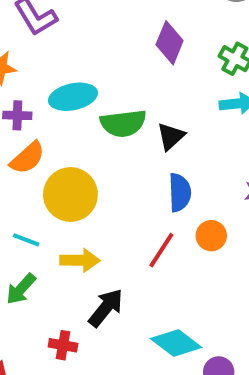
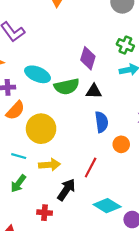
purple diamond: (170, 43) -> (88, 58), moved
cyan ellipse: (73, 97) -> (37, 74), turned 40
black triangle: (171, 136) -> (94, 91), turned 49
red line: (161, 250) -> (91, 167), moved

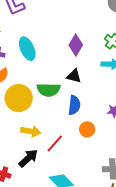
cyan ellipse: (37, 74) -> (27, 49), turned 30
green semicircle: (67, 87) -> (49, 90), moved
yellow arrow: (50, 165) -> (31, 131), moved

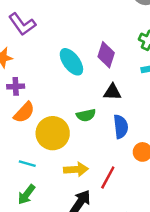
cyan ellipse: (27, 49) -> (71, 62), moved
green semicircle: (49, 90) -> (86, 115), size x0.7

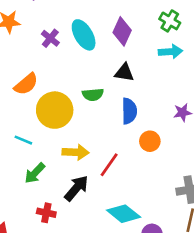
purple cross: (16, 86) -> (50, 38), moved, turned 35
green arrow: (26, 195) -> (35, 173), moved

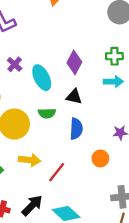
green cross: (170, 21) -> (114, 56), turned -35
cyan ellipse: (84, 35) -> (42, 78), moved
orange circle: (150, 141) -> (100, 158), moved
black arrow: (76, 188) -> (32, 205), moved

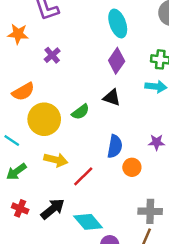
cyan ellipse: (42, 78) -> (118, 24), moved
green semicircle: (47, 113) -> (80, 112), turned -42
blue semicircle: (76, 129) -> (115, 146), moved

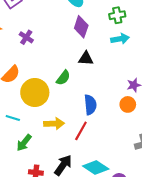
blue semicircle: (115, 146) -> (90, 105), moved
orange circle: (132, 167) -> (128, 104), moved

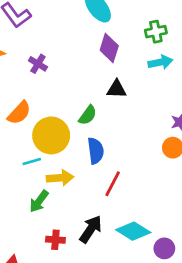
blue semicircle: (90, 105) -> (96, 151), moved
cyan line: (13, 118) -> (32, 161), moved, turned -32
yellow arrow: (54, 124) -> (60, 178), moved

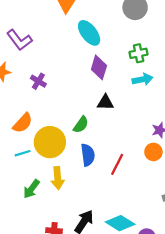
cyan line: (32, 161) -> (23, 153), moved
yellow arrow: (60, 178) -> (58, 178), turned 90
red line: (113, 184) -> (117, 164), moved
green arrow: (39, 201) -> (31, 189), moved

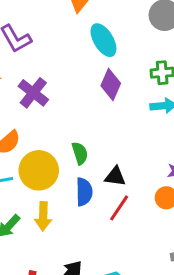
purple cross: (38, 81) -> (33, 93), size x1.5
black triangle: (105, 102) -> (115, 176), moved
green semicircle: (81, 125) -> (80, 153), turned -60

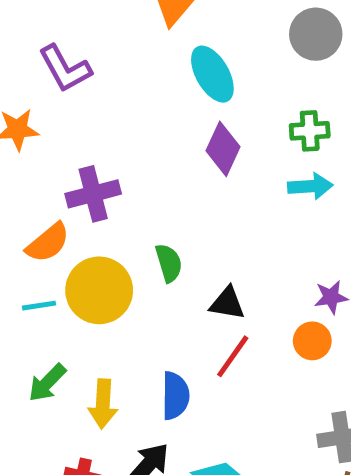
purple cross: (33, 93) -> (93, 194), moved, turned 36
blue semicircle: (84, 192) -> (175, 396), moved
yellow arrow: (43, 216) -> (103, 404), moved

